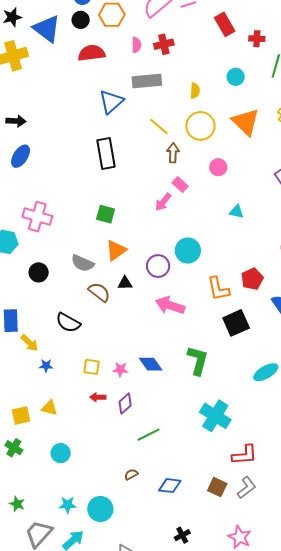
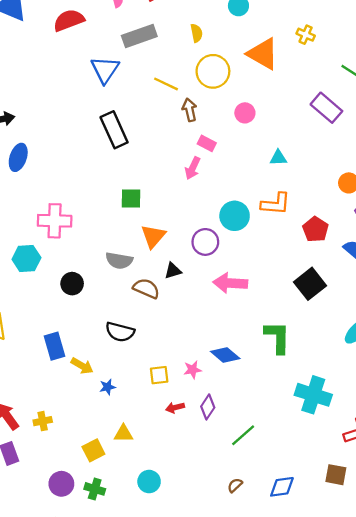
orange L-shape: (218, 289) -> (276, 204), moved, turned -60

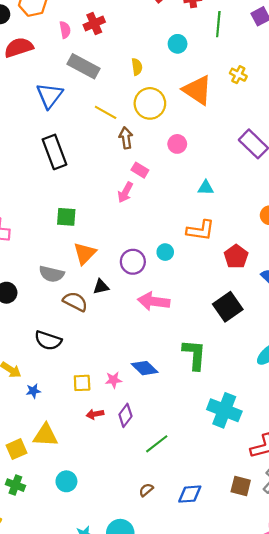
gray rectangle: (139, 36) -> (84, 66), turned 44
cyan circle: (235, 216) -> (165, 252), moved, size x0.6
yellow triangle: (123, 434) -> (45, 435), size x1.4

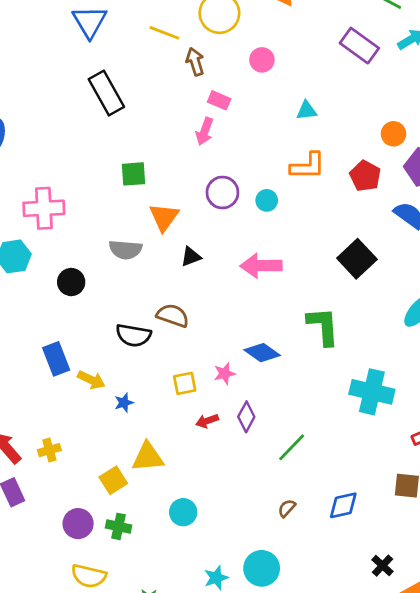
red pentagon: (236, 256) -> (365, 176), moved
purple circle: (133, 262) -> (222, 193), moved
brown semicircle: (75, 302) -> (173, 316), moved

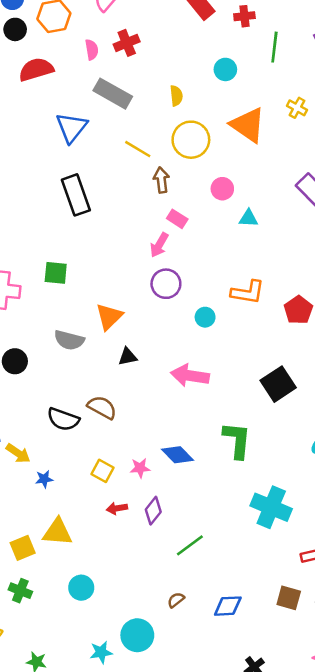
cyan triangle: (307, 111) -> (248, 218), moved
green square: (134, 174) -> (56, 273), moved
purple circle: (222, 193) -> (166, 284), moved
yellow square: (185, 383) -> (102, 471), turned 30
cyan circle: (262, 568) -> (137, 635), moved

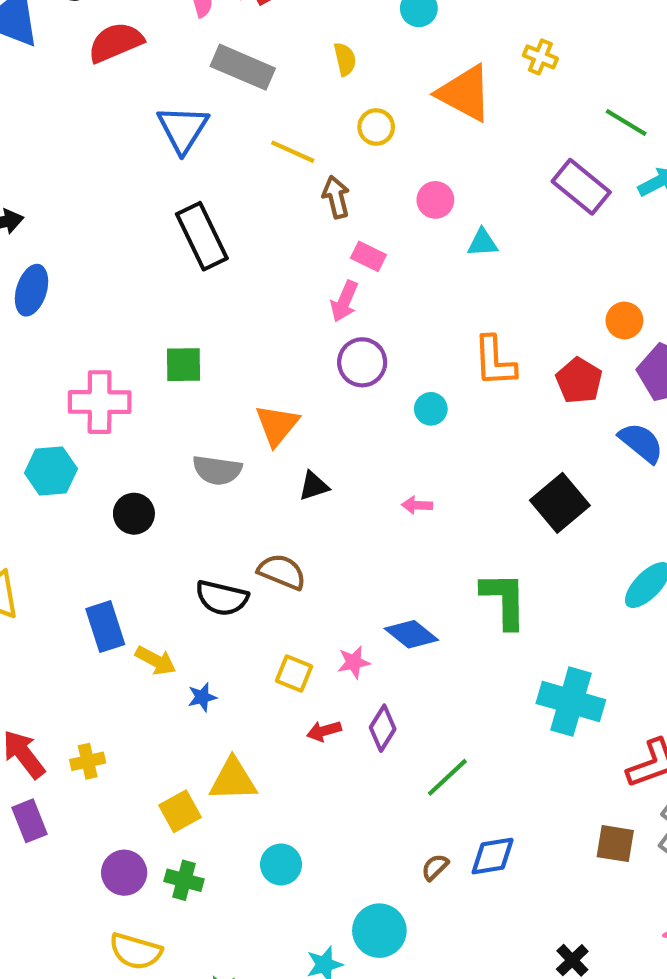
yellow circle: (191, 140) -> (376, 127), size x0.6
orange L-shape: (248, 292) -> (495, 361), turned 84
pink arrow: (190, 376) -> (417, 505), size x0.5
blue diamond: (228, 606) -> (493, 856), moved

